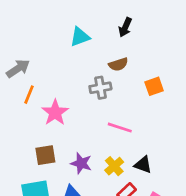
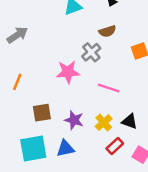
gray cross: (100, 88) -> (91, 52), turned -30
orange line: (29, 95) -> (17, 82), moved
pink star: (55, 112) -> (68, 72), moved, turned 30

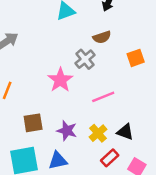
pink star: (68, 72) -> (60, 80), turned -30
pink line: (109, 88) -> (103, 97), turned -40

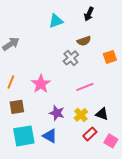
pink star: (60, 80) -> (41, 84), moved
brown square: (33, 123) -> (17, 107), moved
blue triangle: (58, 160) -> (50, 136), turned 42

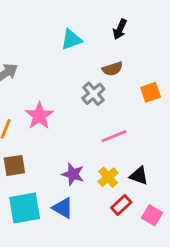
pink star: (41, 84) -> (39, 116), moved

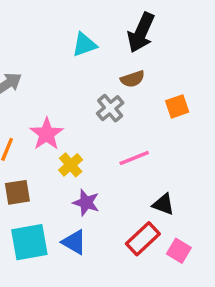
black arrow: (120, 29) -> (141, 33), size x1.6
yellow cross: (108, 177) -> (71, 165), moved
red rectangle: (121, 205) -> (143, 239), size x1.4

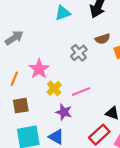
brown semicircle: (132, 79) -> (103, 39), moved
pink line: (134, 158) -> (81, 92), moved

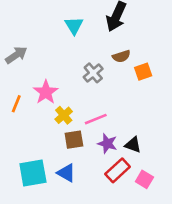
cyan triangle: (63, 13) -> (74, 26), turned -42
brown square: (21, 106) -> (74, 140), moved
purple star: (64, 112) -> (107, 143), moved

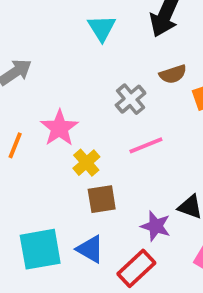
pink line: (96, 119) -> (146, 145), moved
purple star: (107, 143) -> (156, 226), moved
red rectangle: (118, 170) -> (136, 268), moved

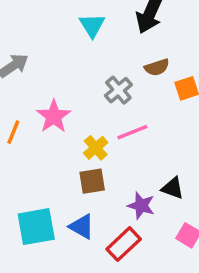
yellow cross: (86, 163) -> (96, 148), moved

